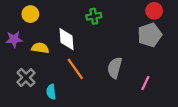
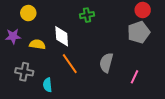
gray cross: (26, 78) -> (24, 72), turned -36

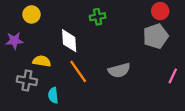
yellow semicircle: (37, 44) -> (42, 61), moved
gray semicircle: (106, 63) -> (119, 70), turned -120
pink line: (135, 77) -> (173, 76), moved

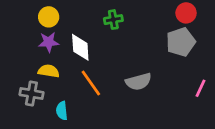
yellow circle: (31, 14) -> (49, 17), moved
purple star: (14, 41) -> (49, 42), moved

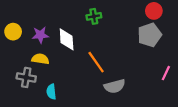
yellow circle: (49, 17) -> (13, 32), moved
gray semicircle: (138, 82) -> (115, 86), moved
orange line: (91, 83) -> (96, 62), moved

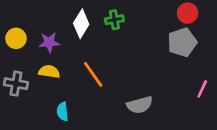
white diamond: (67, 39) -> (81, 24), moved, turned 35
orange line: (96, 62) -> (93, 74), moved
gray cross: (26, 77) -> (16, 84), moved

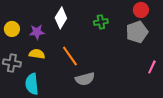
green cross: (114, 20) -> (101, 22), moved
gray semicircle: (140, 105) -> (85, 79), moved
cyan semicircle: (63, 112) -> (32, 84), moved, size x1.5

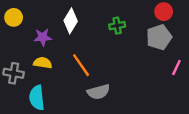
yellow circle: (12, 29) -> (14, 17), moved
pink line: (152, 67) -> (176, 67), moved

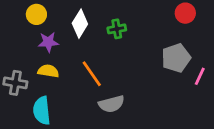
yellow circle: (14, 17) -> (36, 14), moved
green cross: (117, 26) -> (117, 29), moved
gray pentagon: (159, 37) -> (176, 58), moved

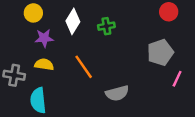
pink line: (200, 76) -> (177, 79), moved
gray semicircle: (112, 104) -> (117, 93), moved

